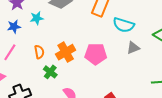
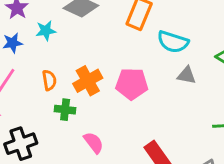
gray triangle: (133, 48) -> (187, 75), turned 32
green cross: (50, 72) -> (65, 110), turned -32

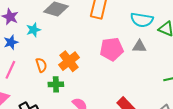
cyan semicircle: (173, 42) -> (142, 20), moved
pink pentagon: (132, 84) -> (112, 49), moved

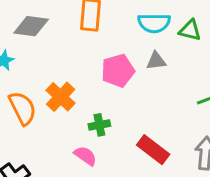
orange semicircle: (41, 65) -> (22, 108), size x1.6
green cross: (56, 84) -> (99, 125), moved

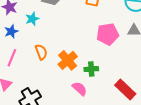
orange cross: (61, 97) -> (68, 60), moved
orange semicircle: (22, 108) -> (41, 52), size x0.7

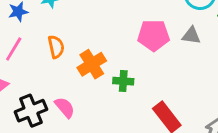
pink semicircle: (80, 89) -> (65, 107), moved

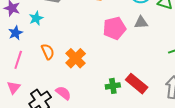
green cross: (123, 81) -> (113, 86), moved

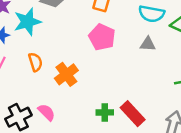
cyan star: (36, 18) -> (27, 22), size x1.6
pink pentagon: (114, 28) -> (102, 37), moved, turned 30

